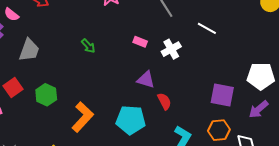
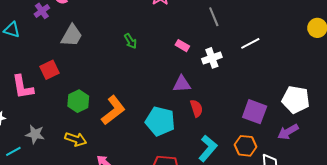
white line: (207, 28) -> (250, 43), turned -66
purple triangle: (146, 80) -> (182, 84), turned -30
green hexagon: (46, 95) -> (78, 101), moved

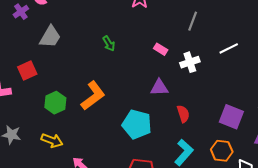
gray line: (214, 17) -> (193, 21), turned 42
red semicircle: (196, 108) -> (183, 114), moved
orange L-shape: (113, 110) -> (93, 96), moved

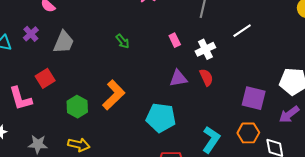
purple cross: (21, 12) -> (31, 34), moved
pink rectangle: (161, 49) -> (175, 40), turned 40
red semicircle: (183, 114) -> (206, 77), moved

